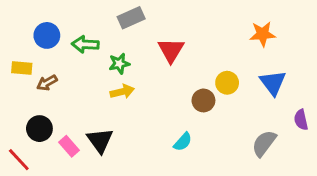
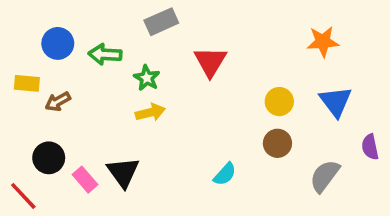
green star: (119, 64) -> (147, 78), turned -30
brown circle: (203, 100) -> (277, 143), moved

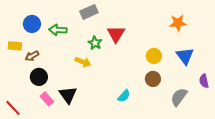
green star: (147, 78) -> (95, 43), moved
yellow arrow: (150, 112) -> (83, 62), turned 35
black circle: (49, 158) -> (39, 77), moved

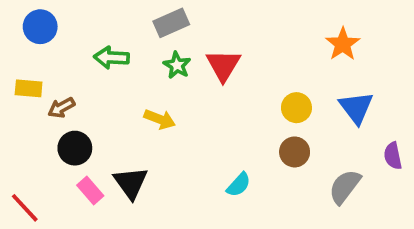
orange star: (178, 23) -> (343, 44), turned -30
blue circle: (32, 24) -> (40, 27), moved
green star: (95, 43) -> (177, 65), moved

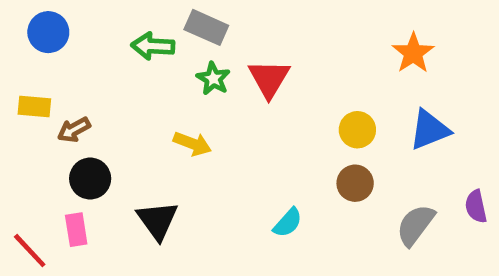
gray rectangle: (171, 23) -> (206, 27), turned 48
green arrow: (111, 58) -> (153, 46), moved
blue triangle: (356, 108) -> (429, 130), turned 45
purple semicircle: (393, 156) -> (476, 206), moved
pink rectangle: (90, 191) -> (76, 230), moved, turned 32

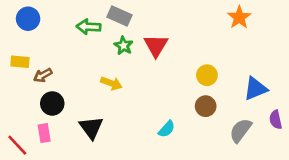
orange star: (413, 53) -> (239, 17), moved
blue triangle: (429, 130) -> (255, 89), moved

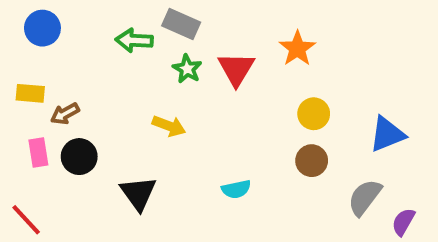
orange star: (239, 17) -> (297, 48), moved
purple semicircle: (276, 120) -> (403, 222), moved, turned 42
cyan semicircle: (167, 129) -> (236, 189), moved, turned 36
pink rectangle: (44, 133) -> (38, 152), moved

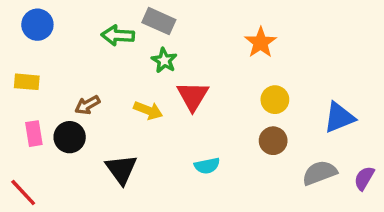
red triangle: (236, 69) -> (193, 96), moved
brown arrow: (65, 114) -> (87, 105), moved
gray semicircle: (365, 197) -> (320, 173), turned 32
purple semicircle: (403, 222) -> (364, 178), moved

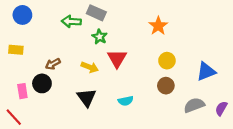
pink rectangle: (34, 134) -> (22, 91), moved
black triangle: (121, 169) -> (87, 98), moved

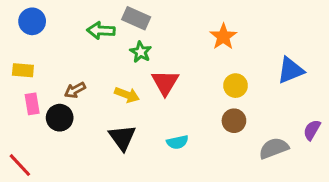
blue triangle: (206, 71) -> (291, 70), moved
pink rectangle: (22, 91) -> (32, 104), moved
purple semicircle: (221, 108) -> (312, 130), moved

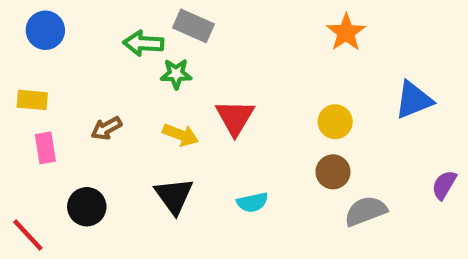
orange star: (223, 37) -> (346, 32), moved
green star: (141, 52) -> (176, 74), moved, turned -30
black circle: (60, 118) -> (87, 207), moved
gray semicircle: (274, 148) -> (366, 211), moved

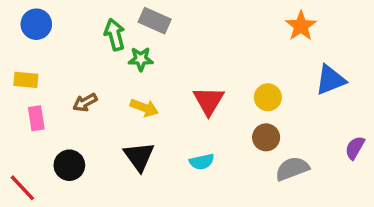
orange star: (346, 32) -> (301, 26), moved
green arrow: (143, 43) -> (115, 35), turned 72
red triangle: (235, 117) -> (209, 101), moved

